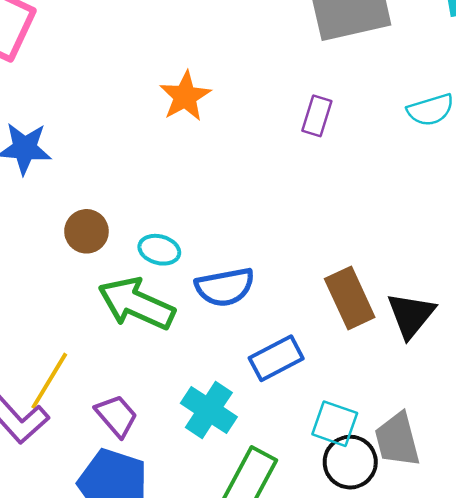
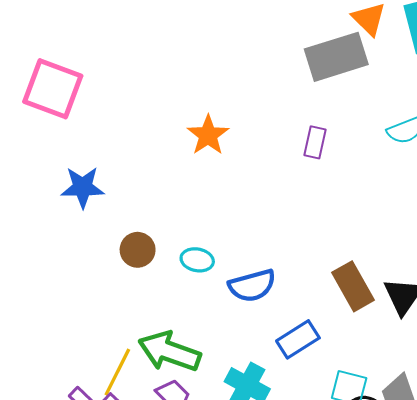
green arrow: (136, 304) -> (169, 352), moved

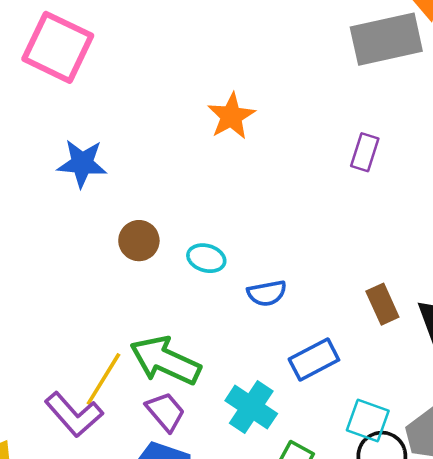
purple rectangle: (315, 142) -> (365, 152), moved
blue semicircle: (252, 286) -> (267, 293), size x0.7
brown rectangle: (353, 286) -> (382, 304), size x0.7

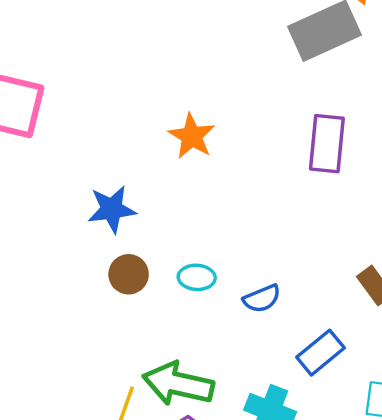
purple rectangle: (365, 152) -> (327, 144), size x1.6
blue star: (82, 163) -> (112, 209), moved

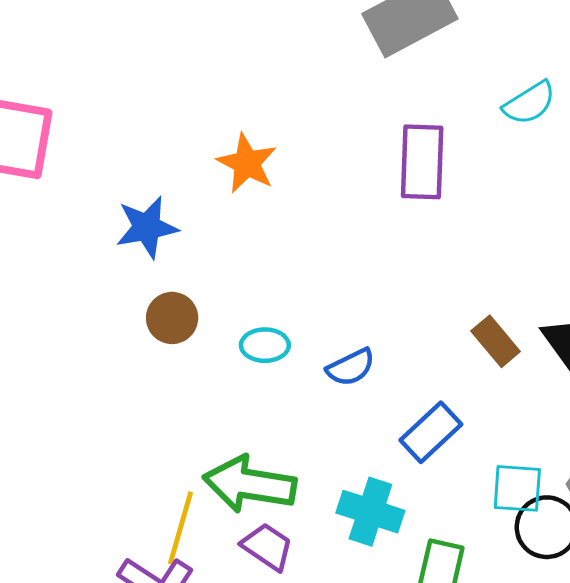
blue star: (112, 209) -> (147, 227), moved
brown circle: (129, 274) -> (172, 318), moved

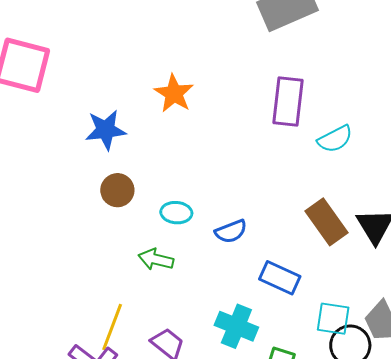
cyan semicircle: (529, 103) -> (335, 139), moved
brown rectangle: (496, 341) -> (327, 222), size x1.4
blue rectangle: (431, 432) -> (280, 278), turned 63
green arrow: (250, 484) -> (156, 259), moved, size x0.6

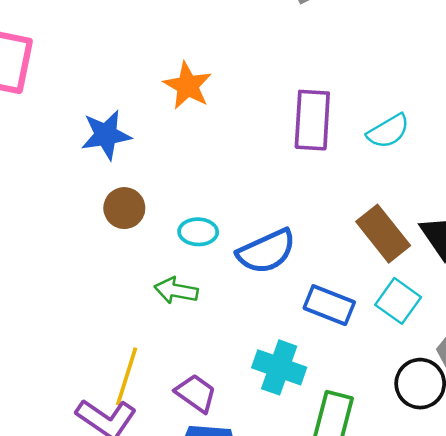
purple rectangle: (288, 102) -> (312, 120), moved
blue semicircle: (231, 231) -> (266, 251), size x1.5
cyan square: (333, 319) -> (398, 301), moved, turned 30

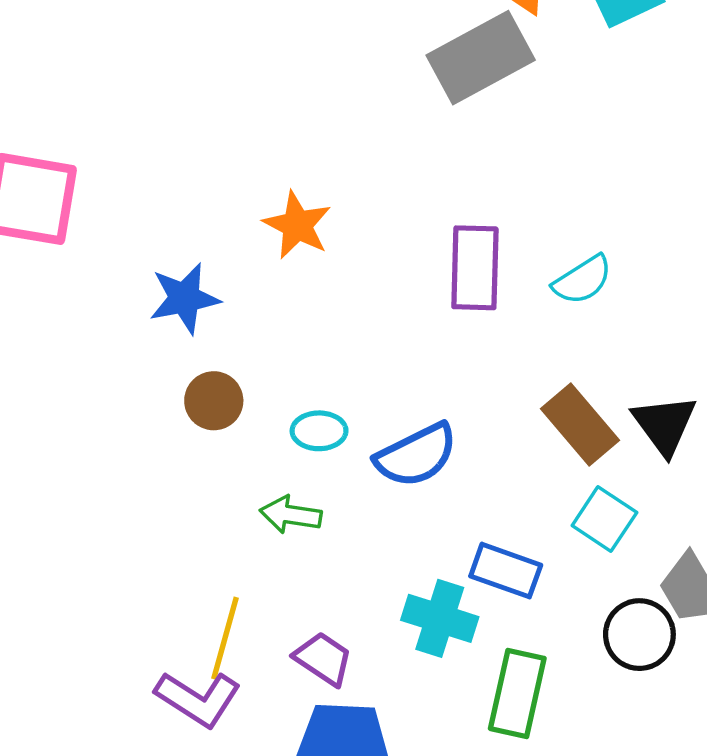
blue rectangle: (329, 305) -> (506, 571), moved

